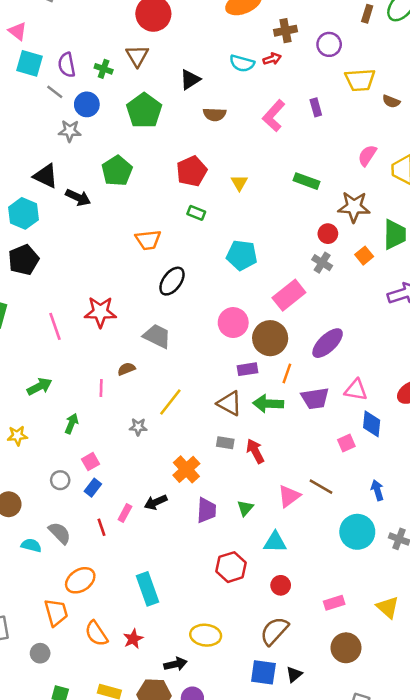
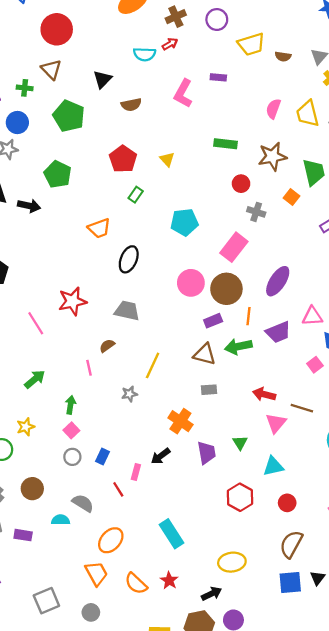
purple rectangle: (316, 107) -> (218, 77), turned -56
green rectangle: (196, 213) -> (136, 195), turned -63
red circle: (328, 234) -> (241, 184), moved
red arrow: (255, 451) -> (264, 394), moved, turned -35
pink square: (91, 462) -> (71, 430), moved

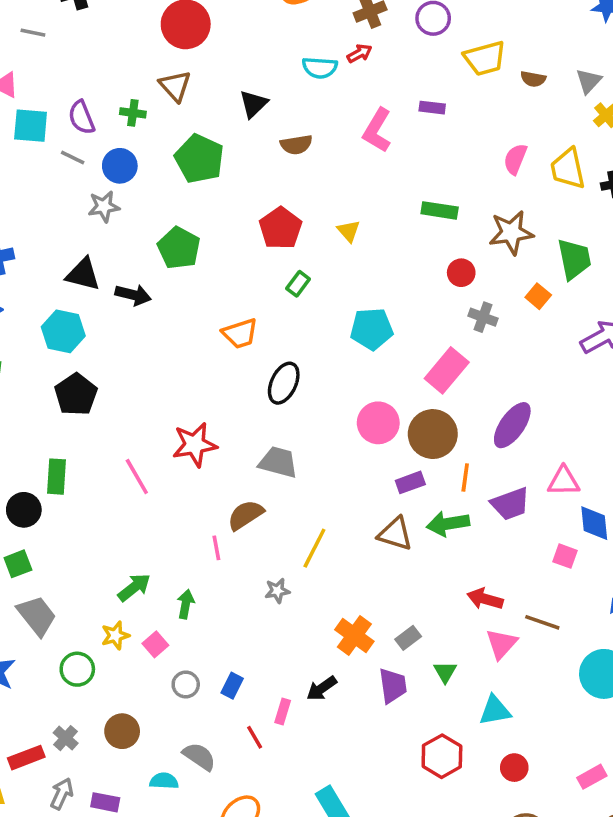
brown semicircle: (107, 346) -> (246, 515), size x1.5
pink square: (315, 365) -> (565, 556), turned -35
green arrow: (35, 379) -> (134, 587), moved
gray rectangle: (209, 390) -> (408, 638), moved, turned -35
pink square: (71, 430) -> (155, 644), moved

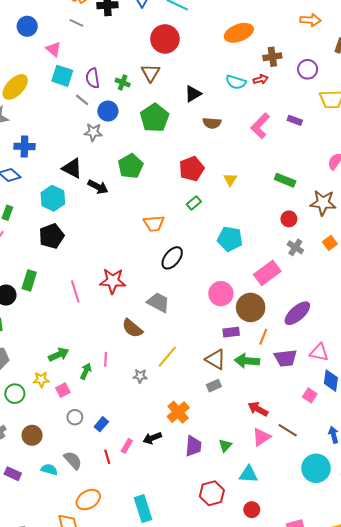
brown semicircle: (246, 515) -> (132, 328), turned -120
pink line: (216, 548) -> (106, 359), moved
gray rectangle: (408, 638) -> (214, 386), moved

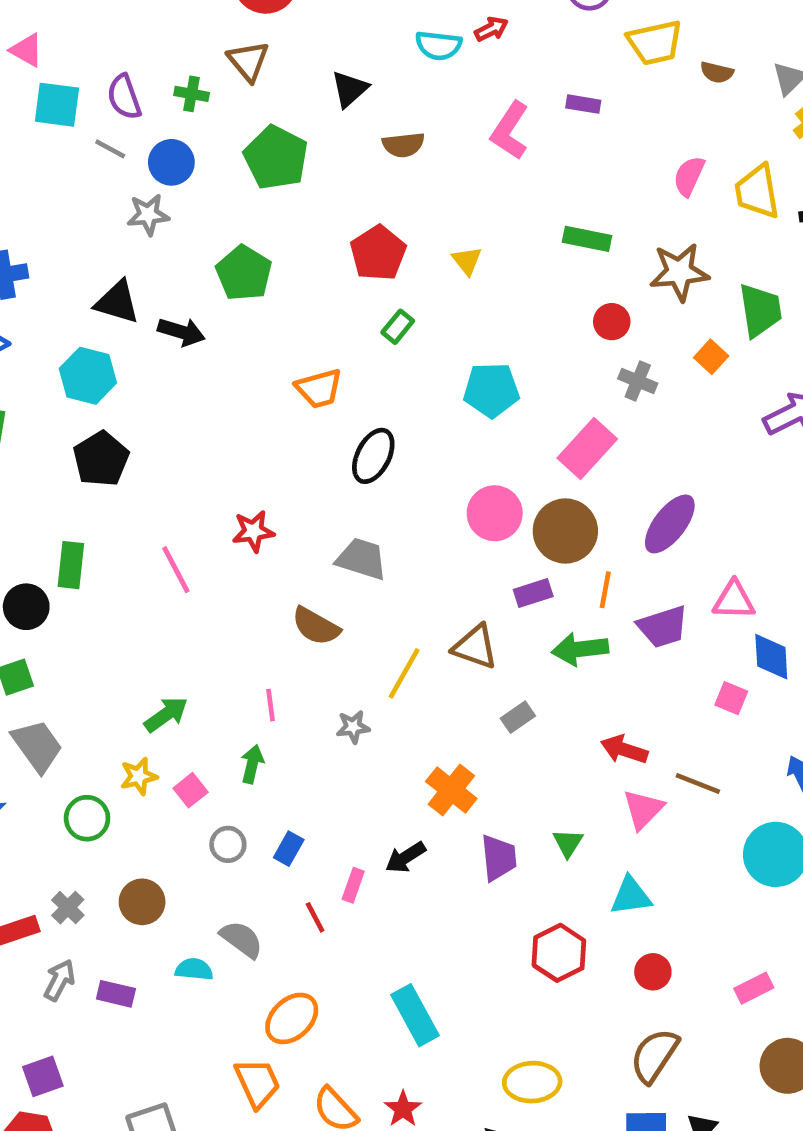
red star: (113, 281) -> (253, 531), size x0.7
brown triangle: (216, 359) -> (475, 647), moved
green arrow: (86, 371) -> (252, 764), moved

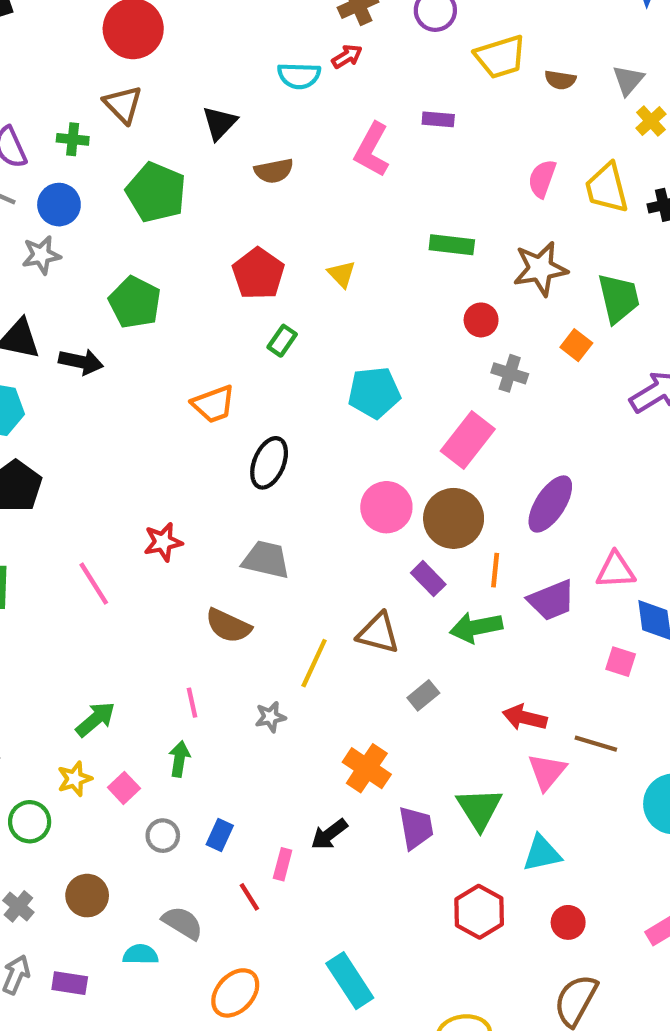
purple rectangle: (533, 593) -> (428, 579), turned 68
green triangle: (568, 843) -> (479, 809), size x1.6

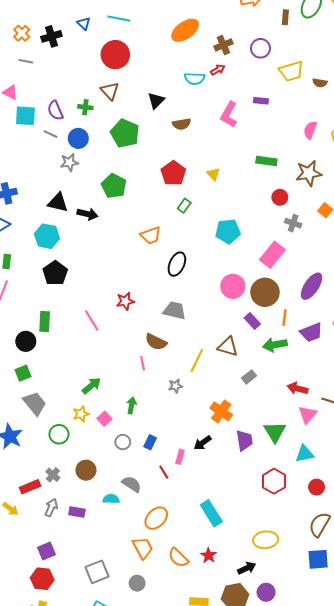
pink line: (192, 703) -> (143, 363), moved

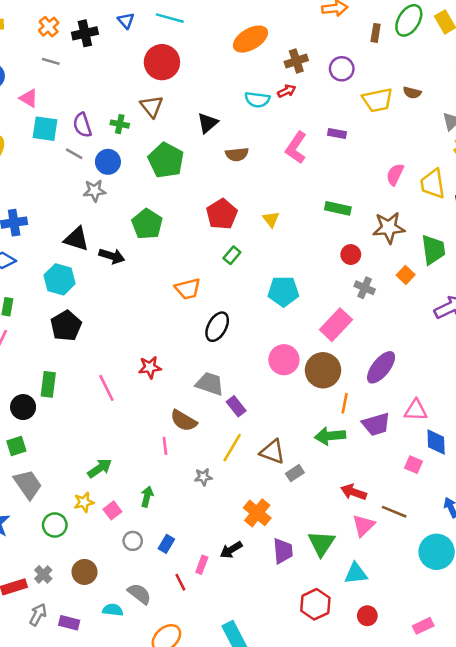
brown semicircle: (320, 83) -> (412, 93), moved
purple rectangle: (252, 321) -> (236, 406), moved
brown triangle: (228, 347) -> (272, 452), moved

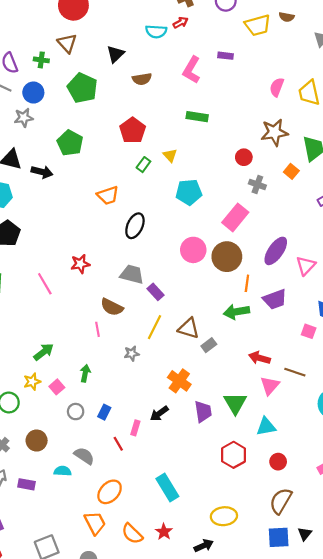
green rectangle: (338, 208) -> (197, 117), moved
yellow triangle: (271, 219) -> (170, 155), moved
pink triangle: (416, 410) -> (306, 266), moved, turned -45

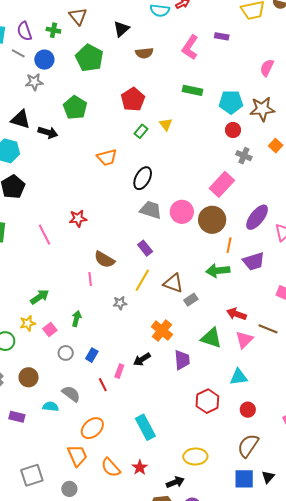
cyan pentagon: (189, 192) -> (231, 102), moved
black ellipse: (135, 226) -> (143, 178), moved
gray trapezoid: (132, 274) -> (151, 210), moved
green triangle: (235, 403) -> (211, 338), moved, turned -45

